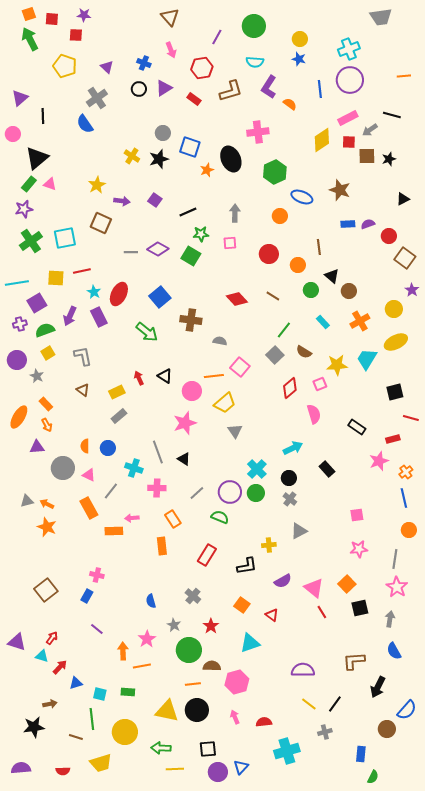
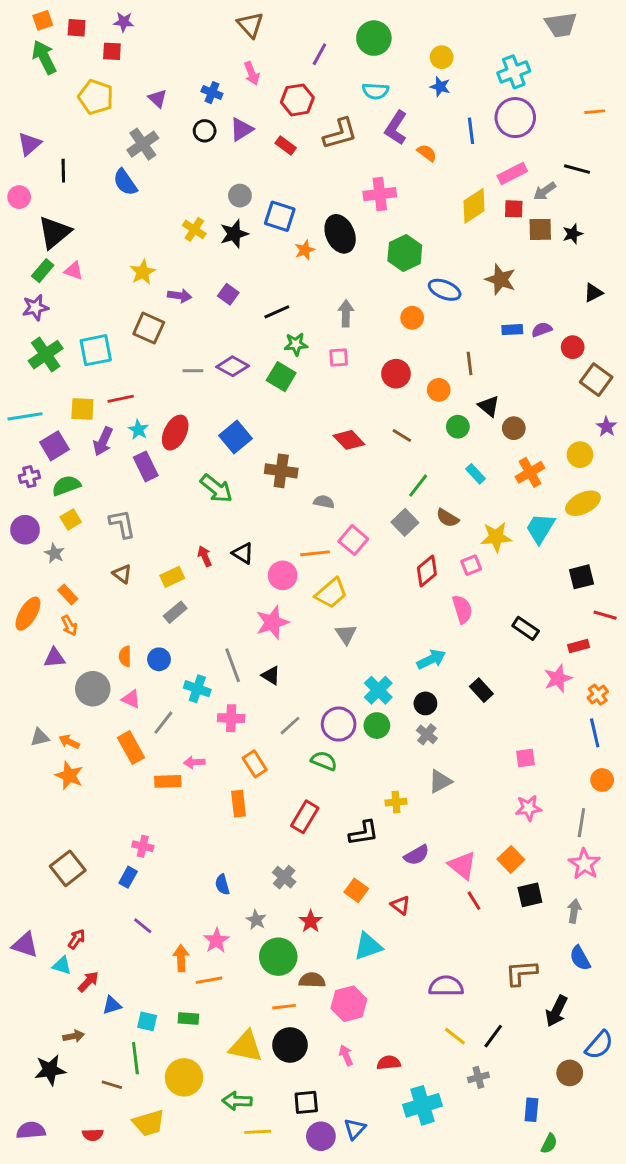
purple arrow: (70, 316) -> (103, 441), moved

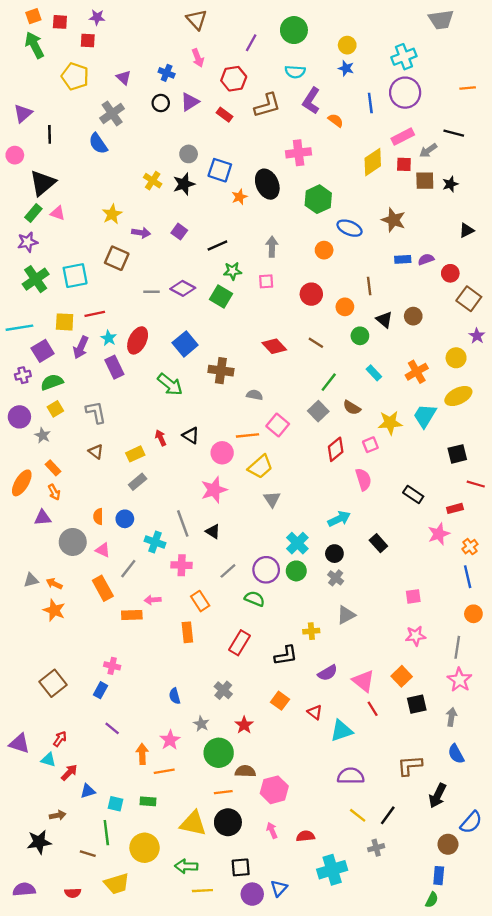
brown circle: (514, 428) -> (413, 316), moved
cyan triangle: (368, 946) -> (341, 731), moved
blue rectangle: (531, 1110) -> (439, 876), moved

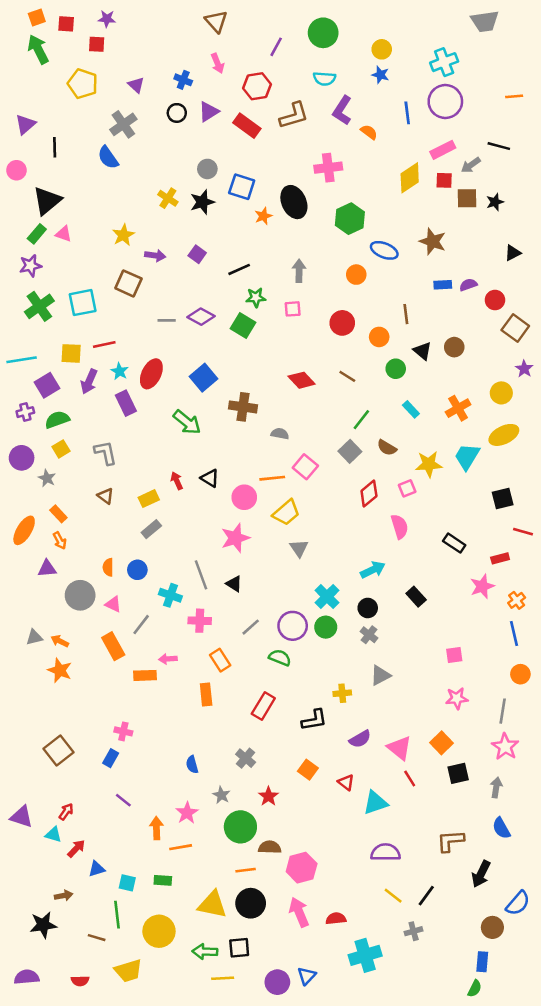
red rectangle: (224, 115) -> (247, 126), size x1.5
pink arrow: (272, 830) -> (299, 912), size x1.6
black square: (241, 867) -> (239, 948), moved

